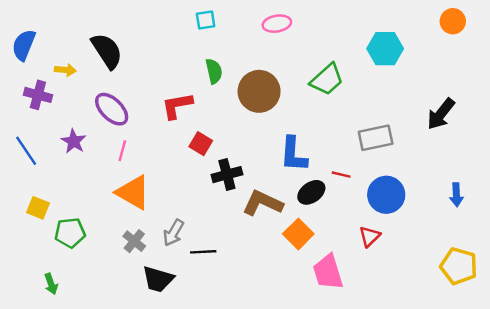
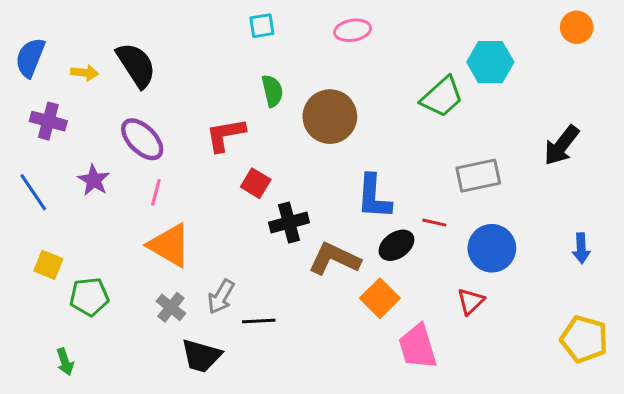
yellow arrow: (65, 70) -> (85, 73), moved
green trapezoid: (327, 79) -> (442, 97), moved

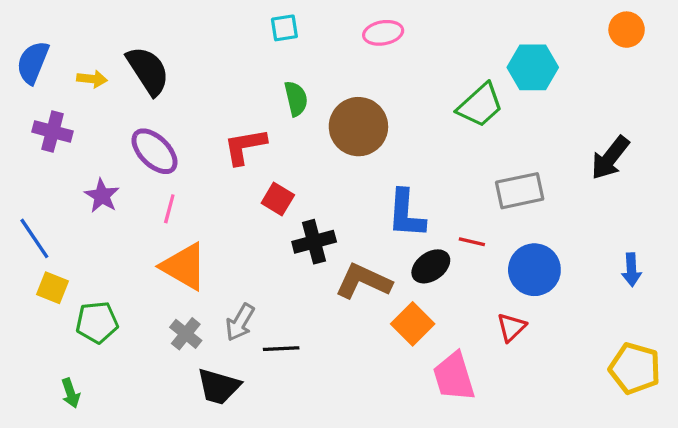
blue line: (33, 192) -> (34, 238), moved

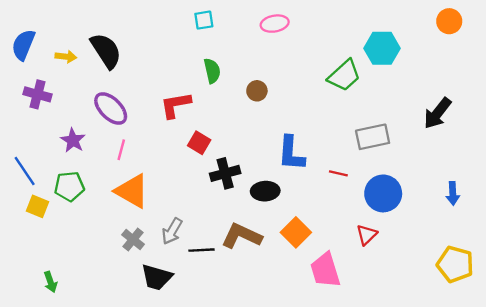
brown circle: (358, 127) -> (257, 91), size x0.5
black ellipse: (431, 266) -> (265, 191), moved, turned 32
brown L-shape: (363, 281) -> (242, 236), moved
green pentagon: (97, 322) -> (69, 186), moved

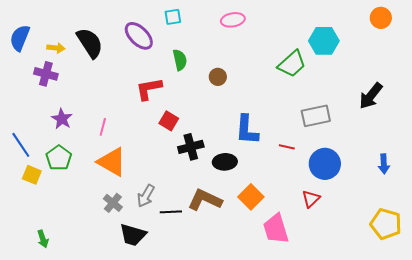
purple cross: (38, 94) -> (46, 74), moved
purple ellipse: (111, 109) -> (139, 36), moved
green pentagon: (69, 186) -> (59, 158), turned -30

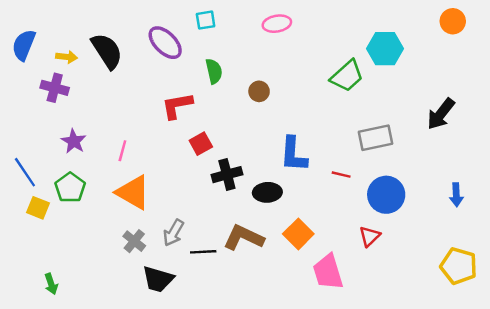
red square: (169, 121) -> (201, 144), turned 30

